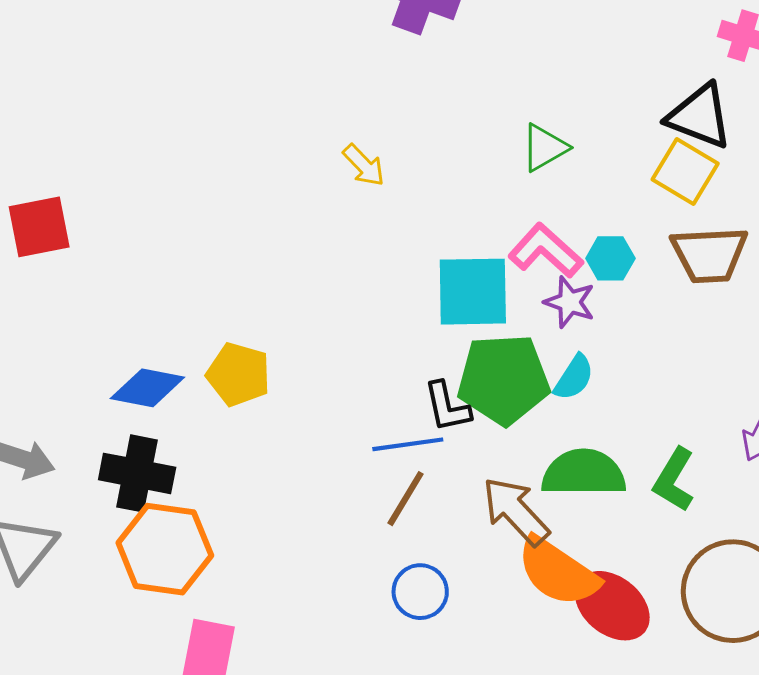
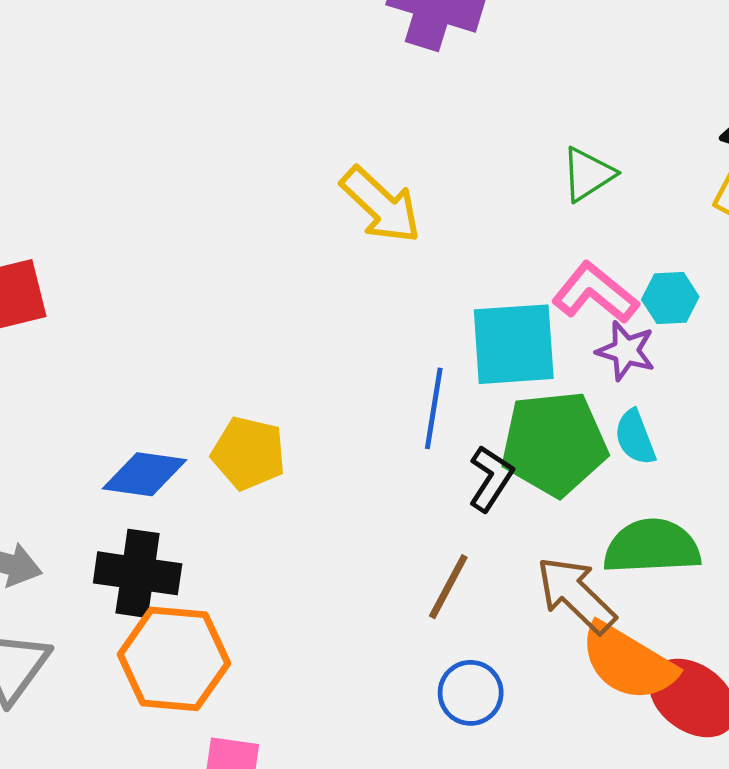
yellow arrow: (364, 165) -> (381, 205), size x1.6
cyan semicircle: (574, 377) -> (635, 437), turned 129
black L-shape: (447, 407) -> (491, 478), turned -132
blue line: (408, 444) -> (434, 408), moved, turned -70

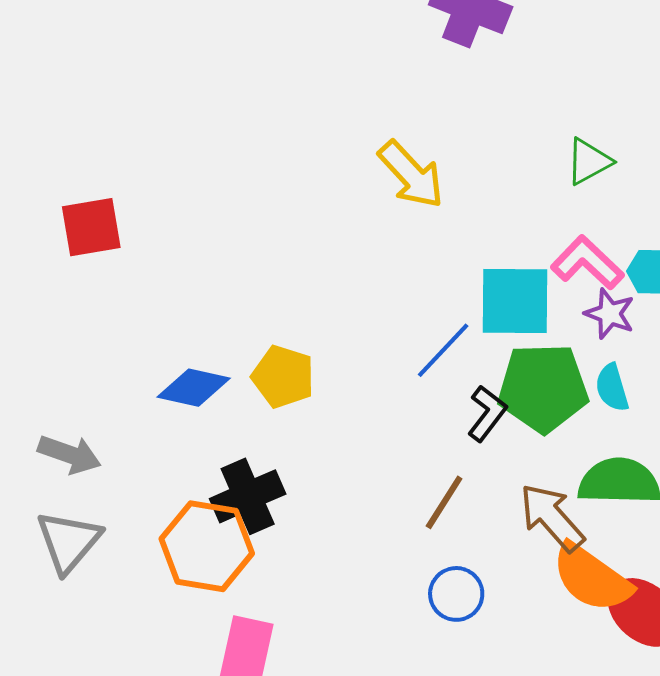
blue line: (434, 408) -> (443, 350), turned 30
black cross: (138, 573) -> (248, 496), moved, turned -36

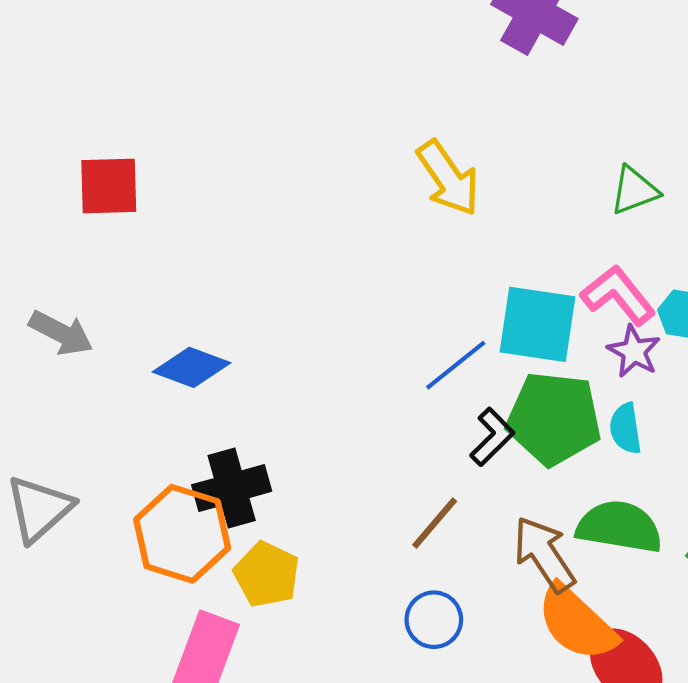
yellow pentagon: (283, 377) -> (267, 574), moved
gray arrow: (69, 454) -> (61, 333), moved

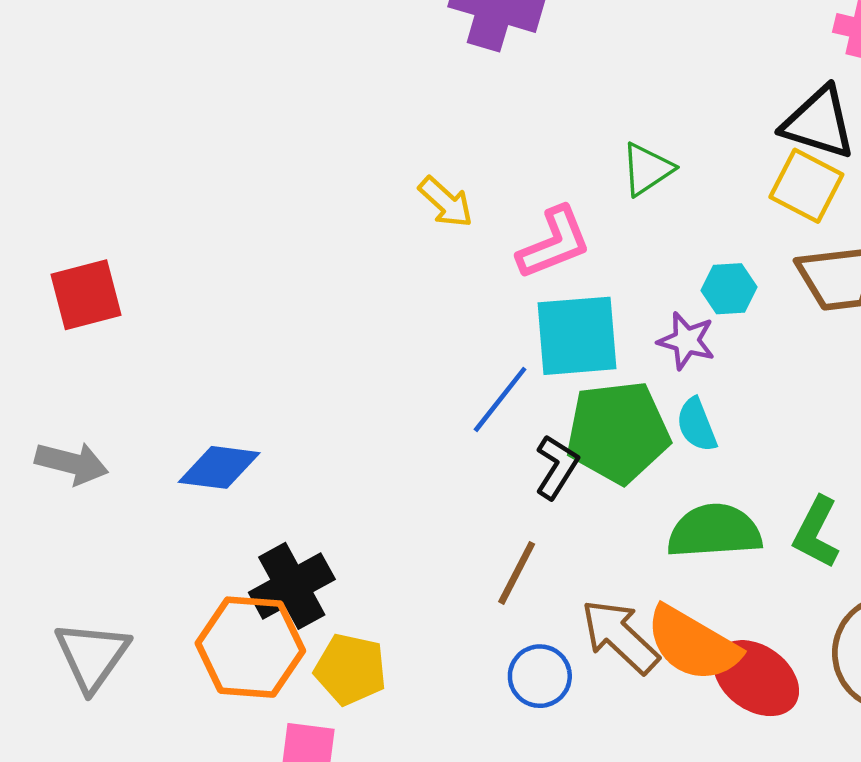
yellow arrow: (448, 178) -> (446, 202), size x0.7
pink L-shape: (618, 295) -> (554, 243), moved, turned 120
brown arrow: (544, 554) -> (620, 636), moved

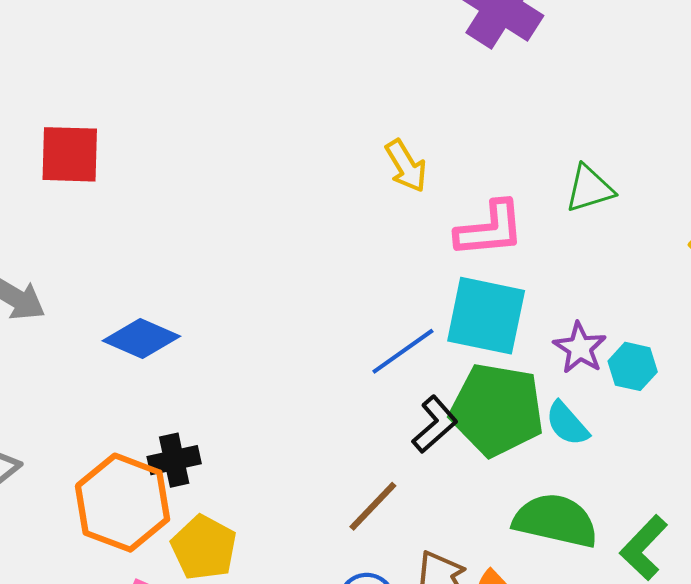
cyan hexagon: (729, 289) -> (633, 366), moved
cyan semicircle: (697, 425) -> (567, 424), turned -36
black cross: (292, 586) -> (174, 460), size x0.7

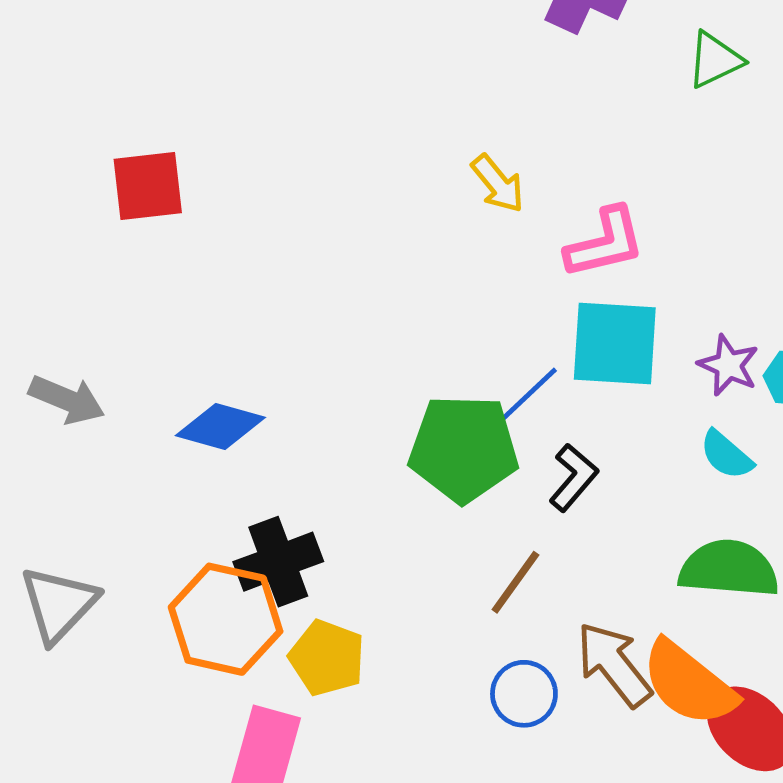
red square: (70, 154) -> (148, 186), moved
green triangle: (589, 189) -> (715, 60), moved
green pentagon: (497, 410) -> (464, 449), moved
black cross: (174, 460) -> (278, 562), size x1.4

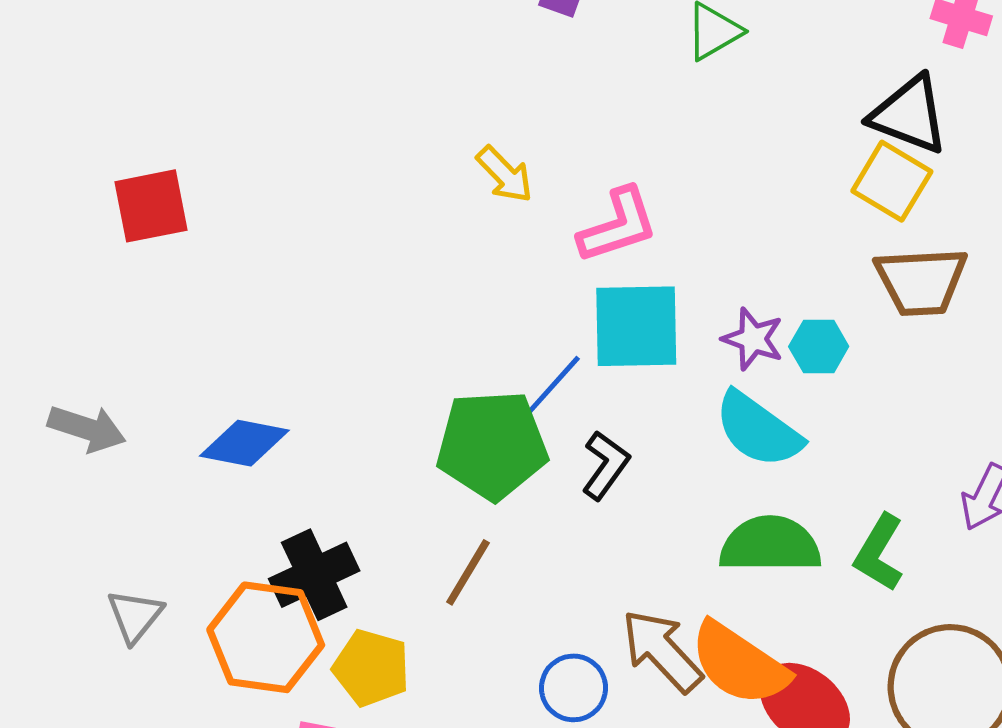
cyan semicircle: (726, 455) -> (758, 430), size x1.6
brown line: (515, 582) -> (468, 572), moved
gray triangle: (59, 604) -> (135, 616), moved, size x0.7

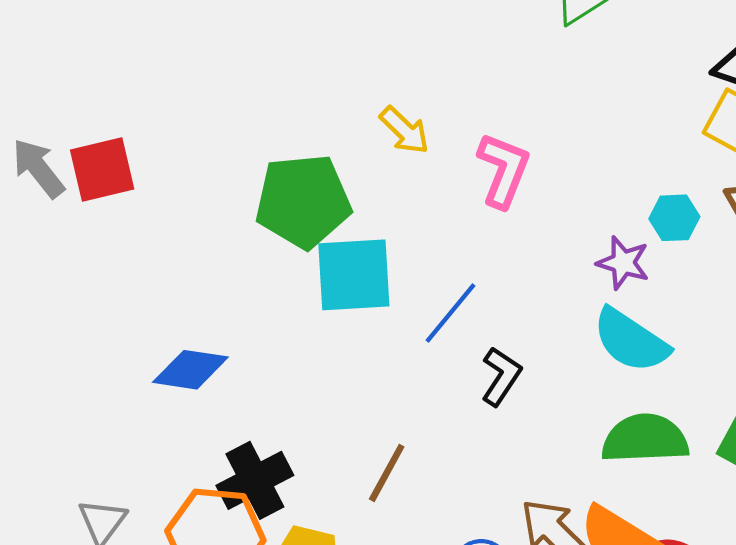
pink L-shape: (618, 225) -> (503, 170), turned -48
cyan square: (636, 326) -> (354, 275), moved
cyan hexagon: (819, 346) -> (674, 218), moved
gray arrow: (87, 428) -> (38, 168), moved, turned -144
green pentagon: (492, 445) -> (303, 201), moved

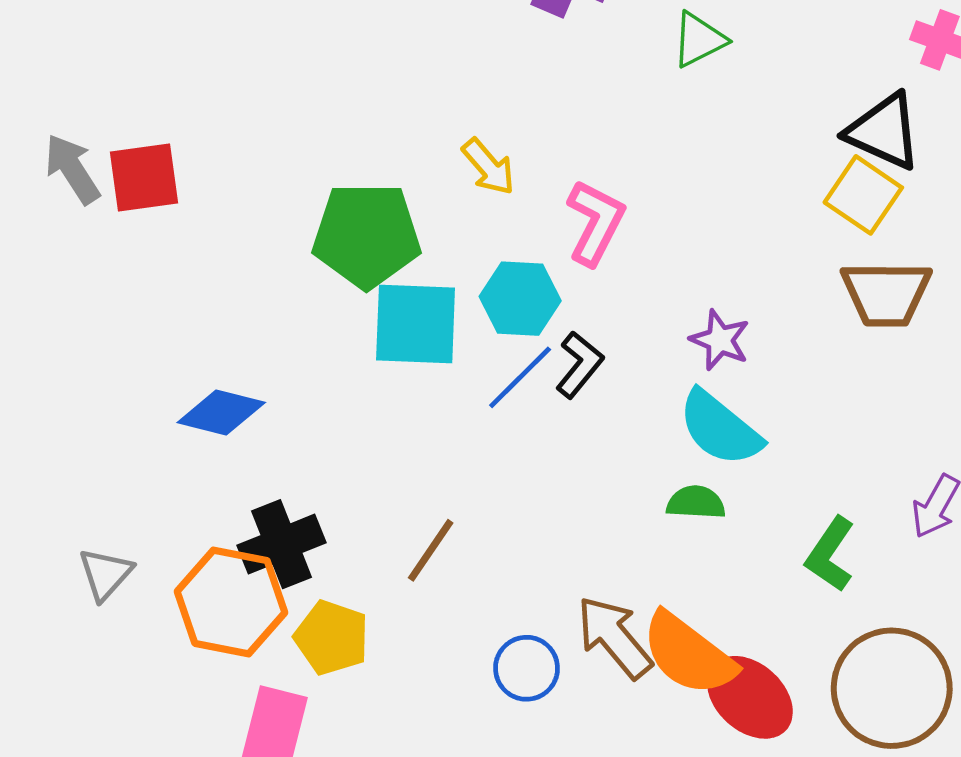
cyan hexagon: (674, 218) -> (520, 299), moved, size x1.4
black L-shape: (501, 376) -> (579, 365), moved
green semicircle: (645, 439) -> (696, 503), moved, size x0.6

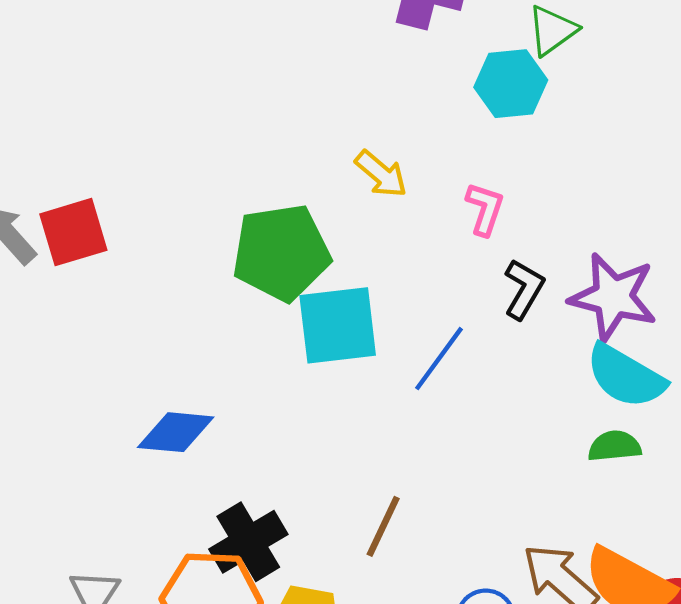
pink L-shape: (595, 222) -> (485, 209), size x0.7
cyan hexagon: (520, 299) -> (511, 84), moved
purple star: (720, 340) -> (613, 297), size x1.6
black L-shape: (579, 365) -> (524, 289), moved

